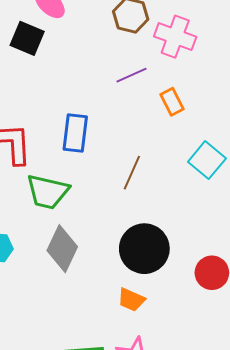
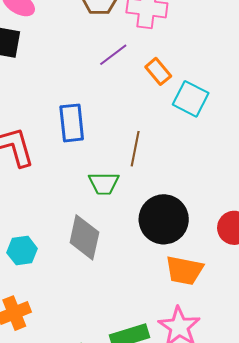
cyan square: (207, 160) -> (191, 99), moved
green trapezoid: (48, 192) -> (104, 183), moved, size x0.7
orange trapezoid: (131, 300) -> (184, 270), moved, size x1.4

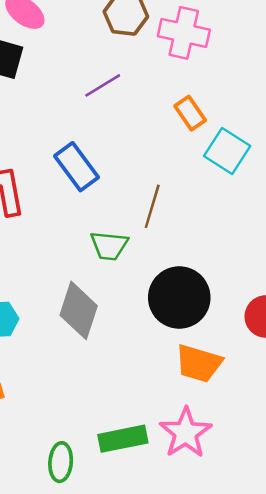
purple line: (113, 55) -> (103, 85), moved
blue rectangle: (72, 123) -> (77, 167), turned -36

